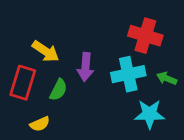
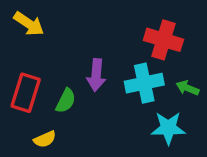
yellow arrow: (46, 51) -> (29, 24), moved

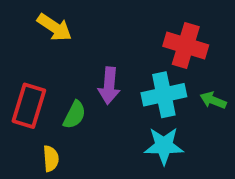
yellow arrow: (29, 24) -> (54, 27), moved
cyan star: (168, 128) -> (164, 146), moved
yellow semicircle: (45, 139) -> (51, 159), turned -70

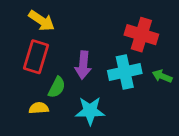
red rectangle: (29, 106) -> (36, 57), moved
cyan star: (164, 146) -> (90, 111), moved
yellow semicircle: (51, 159) -> (39, 108), moved, turned -90

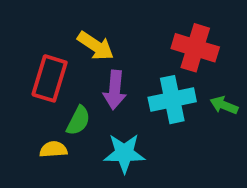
yellow arrow: (42, 21) -> (96, 46), moved

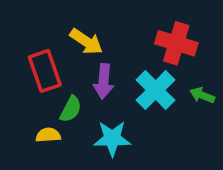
red rectangle: (50, 78) -> (45, 71), turned -36
cyan cross: (172, 100) -> (156, 90), turned -33

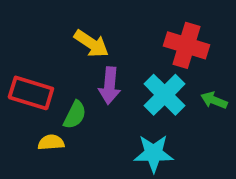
red rectangle: (45, 71) -> (31, 93), moved, turned -54
cyan star: (112, 138) -> (154, 153), moved

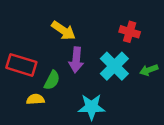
red cross: (186, 45) -> (130, 32), size x0.7
green arrow: (214, 100) -> (149, 70), turned -42
cyan star: (154, 153) -> (91, 107), moved

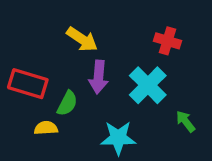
green arrow: (149, 70) -> (186, 121), moved, turned 72

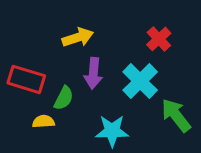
yellow arrow: (82, 39) -> (78, 37), turned -52
red cross: (167, 41) -> (159, 39), turned 30
green arrow: (186, 121) -> (176, 115), size x1.6

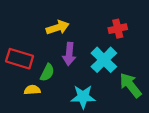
red cross: (159, 39) -> (118, 29), turned 30

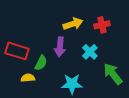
yellow arrow: (58, 27) -> (73, 24), moved
cyan cross: (104, 60) -> (90, 52), size x0.7

